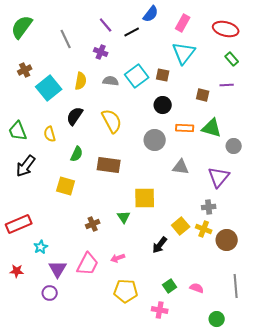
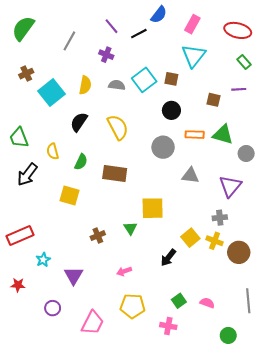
gray line: (66, 39) -> (69, 41), turned 54
yellow semicircle: (50, 134) -> (53, 151), moved
pink trapezoid: (88, 264) -> (93, 323), moved
purple triangle: (58, 269) -> (74, 275), moved

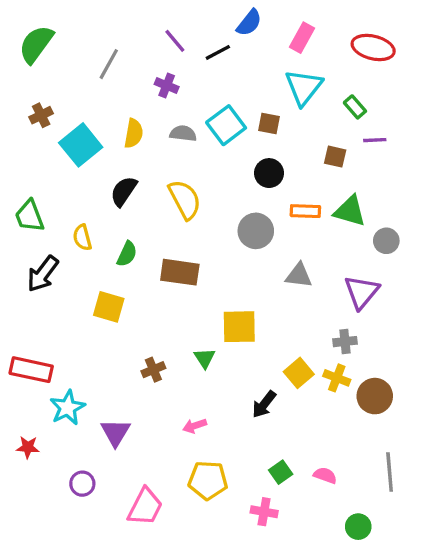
green rectangle: (244, 62) -> (355, 107), moved
red rectangle: (20, 236) -> (31, 370), turned 35
cyan star: (43, 260) -> (67, 408), size x1.5

